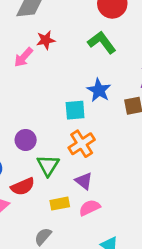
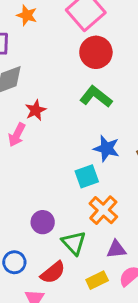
purple triangle: (84, 181) -> (116, 249), turned -30

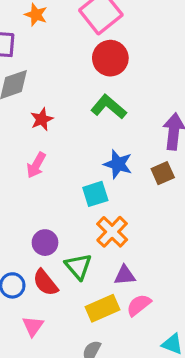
pink arrow: (17, 135) -> (36, 165), moved
red semicircle: (53, 272) -> (45, 283), moved, turned 88
yellow rectangle: (97, 280) -> (102, 308), size x1.4

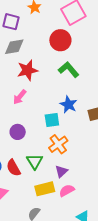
red circle: (110, 58) -> (60, 40), moved
red star: (42, 119) -> (27, 70), size x1.5
purple circle: (45, 243) -> (18, 132), moved
purple triangle: (125, 275) -> (61, 171), turned -48

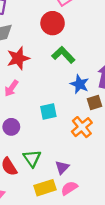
blue star: (68, 105) -> (80, 84), moved
orange cross: (58, 144) -> (82, 127), moved

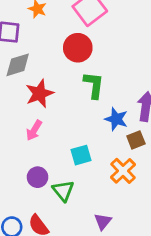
green L-shape: (63, 55) -> (94, 85), turned 55
green triangle: (32, 158) -> (63, 191), moved

